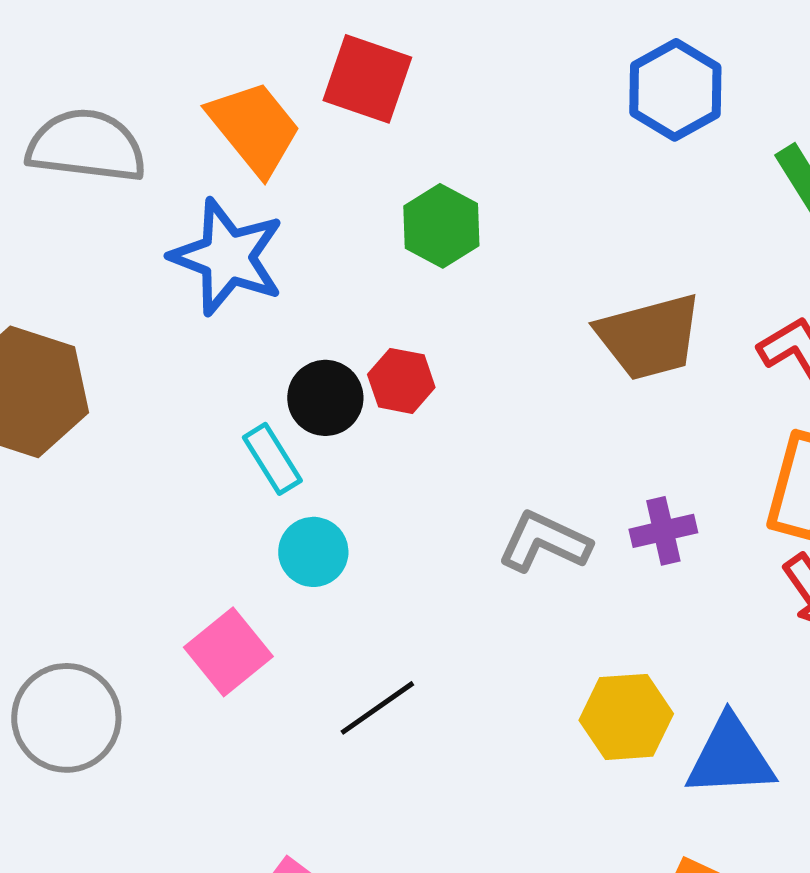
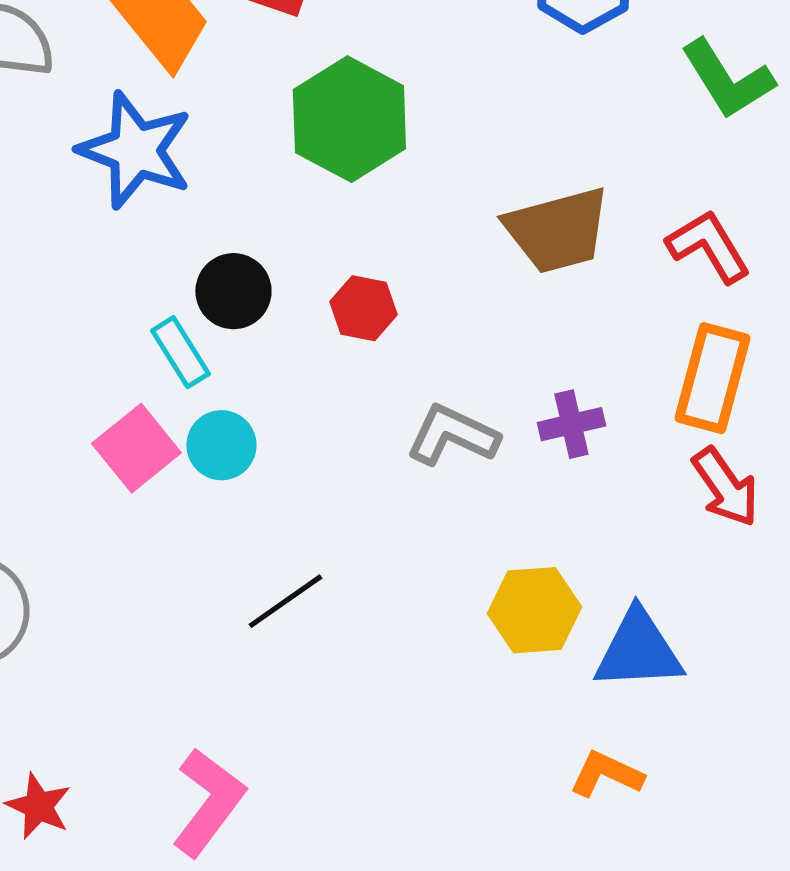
green hexagon: (441, 226) -> (349, 119), size x1.5
red hexagon: (401, 381) -> (363, 308), moved
pink square: (228, 652) -> (136, 448), moved

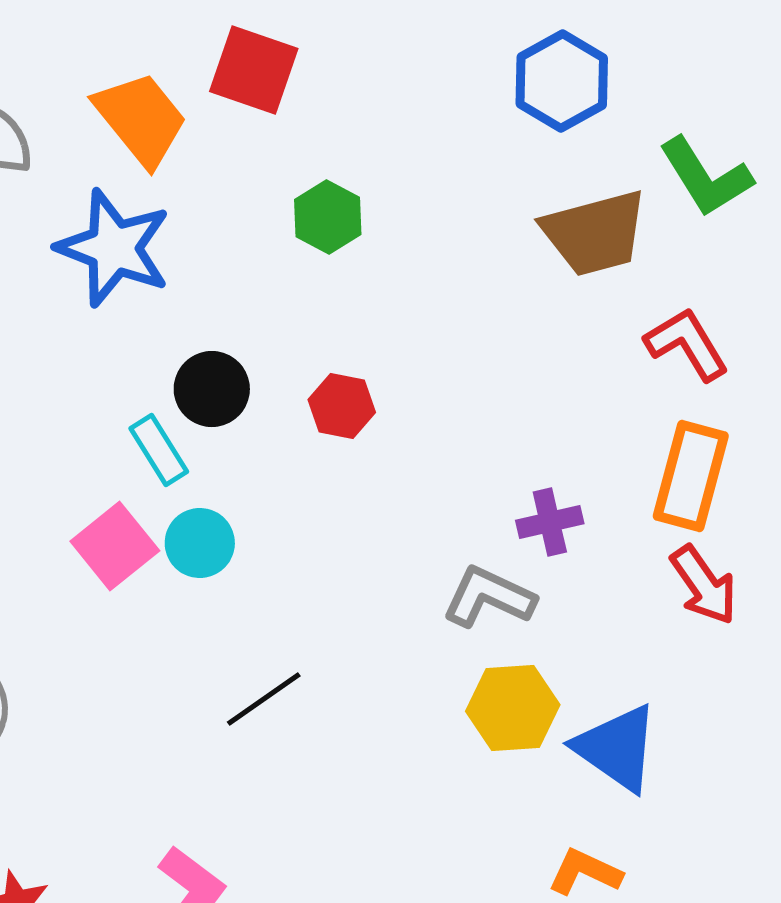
green hexagon: (349, 119) -> (328, 217), size x0.6
brown trapezoid: (557, 230) -> (595, 233), moved
gray L-shape: (452, 435) -> (489, 597), moved
blue triangle: (638, 650) -> (617, 748), turned 38

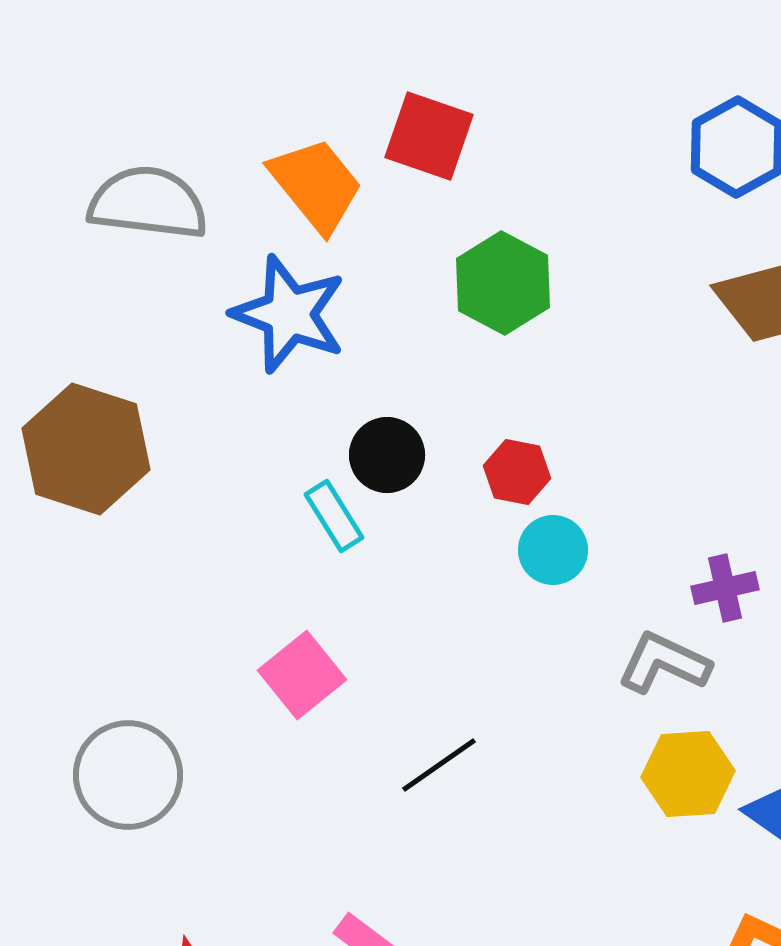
green hexagon: (328, 217) -> (503, 283), size x1.4
cyan circle: (200, 543) -> (553, 550), moved
pink square: (115, 546) -> (302, 675), moved

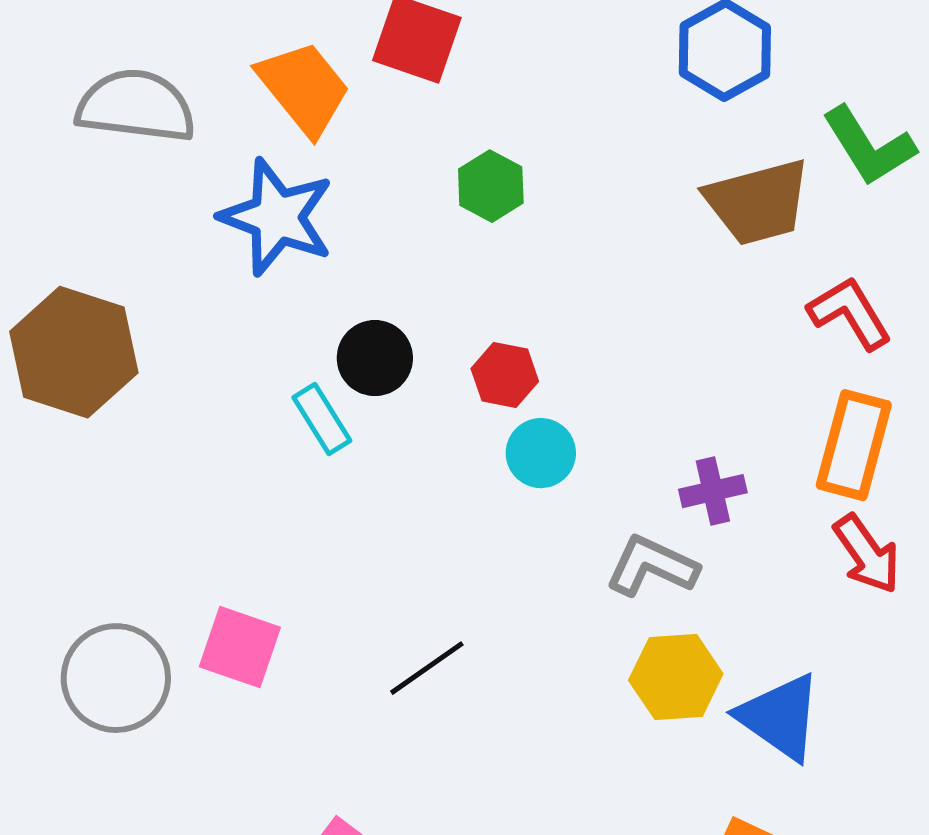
green hexagon: (503, 283) -> (491, 186), size x0.7
pink square: (302, 675) -> (240, 647), moved, turned -32

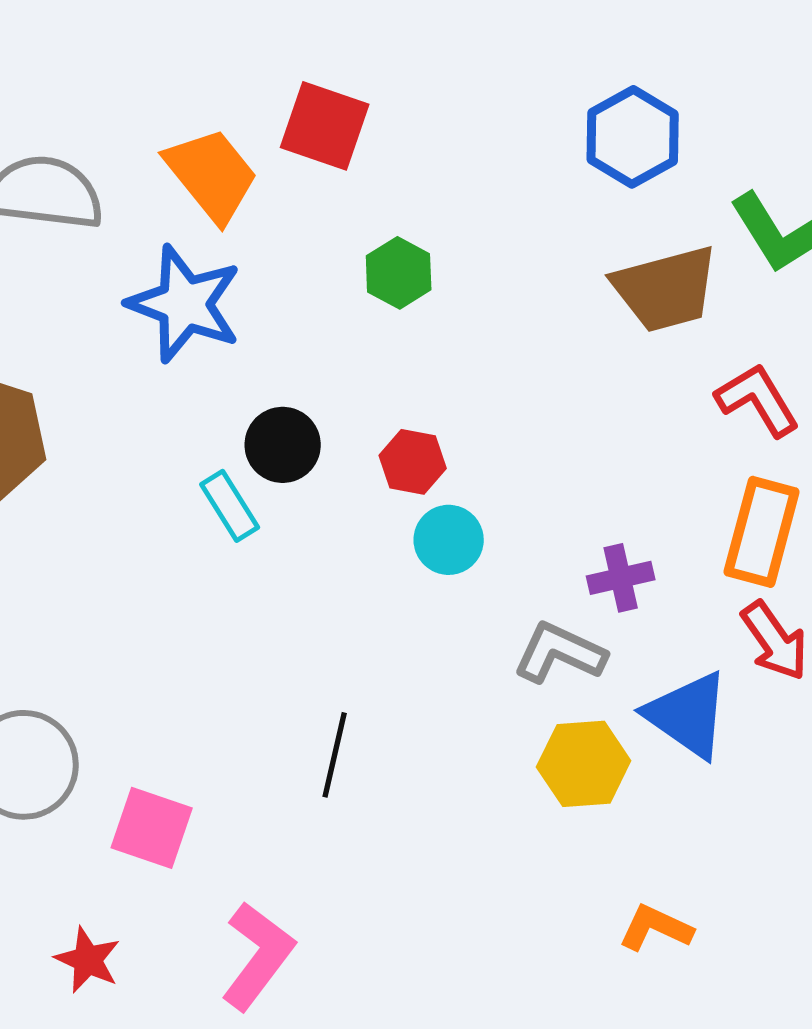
pink square: (240, 647) -> (152, 828), moved
black line: (427, 668) -> (335, 755), turned -42
blue triangle: (780, 717) -> (688, 715), moved

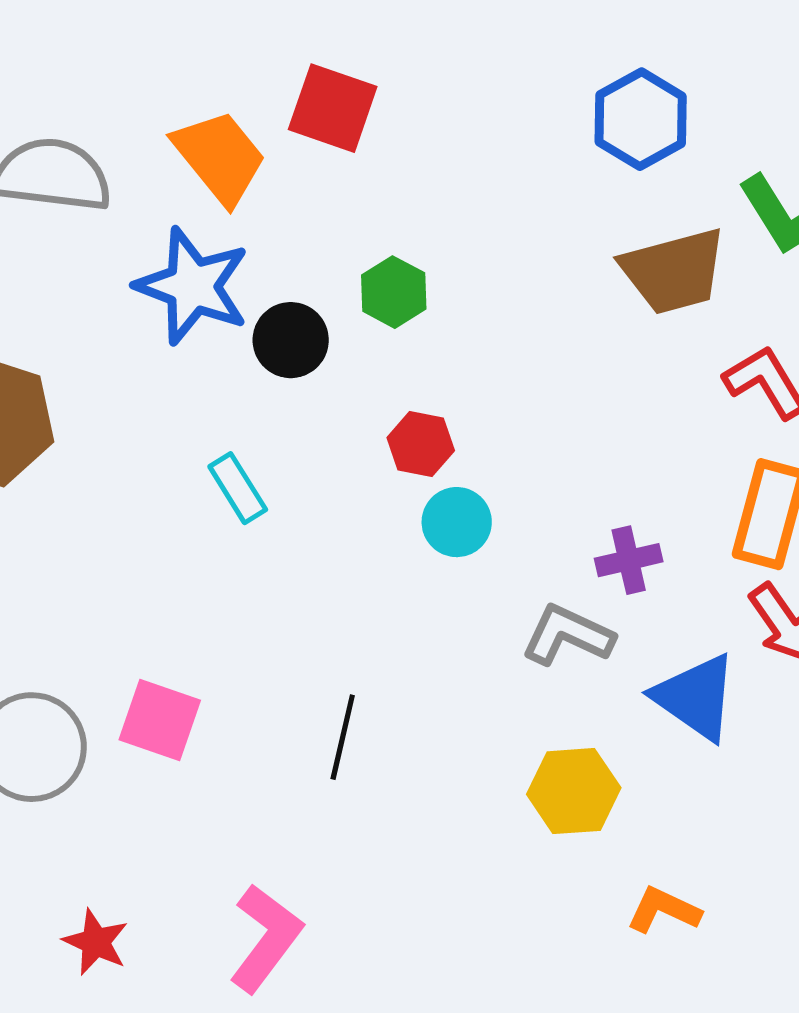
green hexagon: (399, 273) -> (394, 292), moved
black circle: (283, 445) -> (291, 340), moved
yellow hexagon: (584, 764) -> (574, 791), moved
pink square: (152, 828) -> (160, 720), moved

